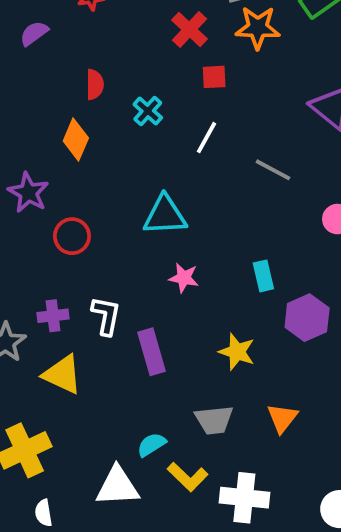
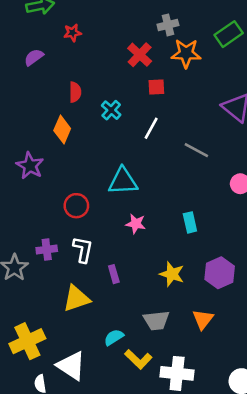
red circle: (72, 236) -> (76, 206), moved
purple hexagon: (307, 318) -> (220, 273), moved
purple rectangle: (152, 352) -> (114, 274), size x0.6
yellow triangle: (62, 374) -> (76, 299), moved, turned -44
white triangle: (117, 486) -> (71, 366), moved, turned 36

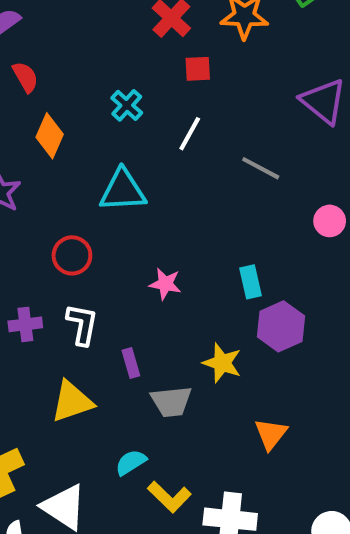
red semicircle: (75, 92) -> (25, 77), moved, turned -30
cyan triangle: (123, 181) -> (123, 191), moved
purple hexagon: (220, 273) -> (281, 326), moved
gray trapezoid: (156, 321) -> (171, 401), moved

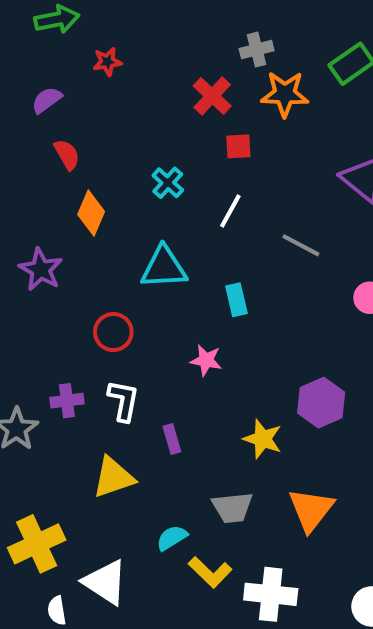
cyan rectangle: (251, 282) -> (236, 300), moved
gray trapezoid: (171, 401) -> (232, 508), moved
orange triangle: (271, 434) -> (311, 510), size x1.4

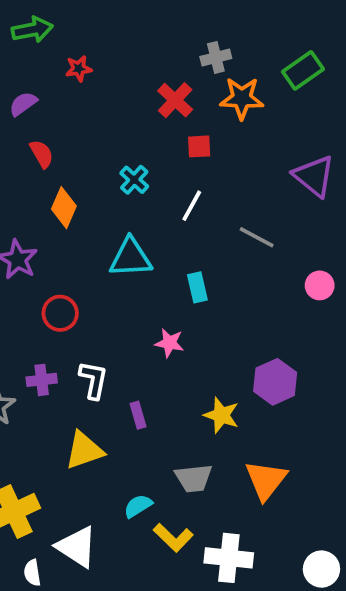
red circle: (113, 332) -> (60, 313), moved

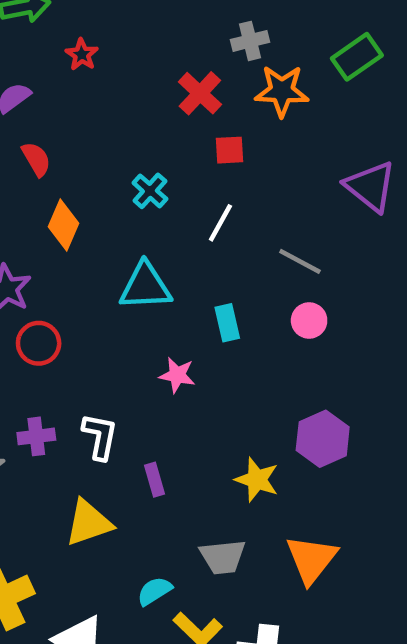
red star: (79, 69) -> (82, 55), turned -30
pink circle: (320, 285) -> (309, 320), moved
red circle: (60, 313) -> (39, 343), moved
pink star: (169, 343) -> (177, 375), moved

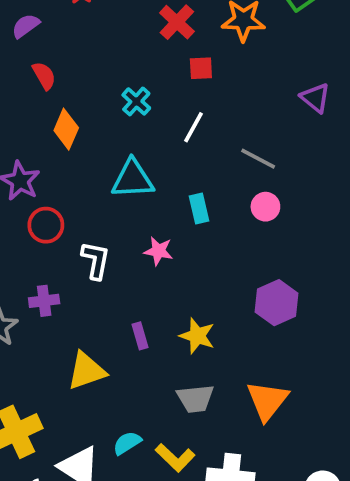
purple triangle: (370, 186) -> (315, 98), size x0.7
white L-shape: (100, 436) -> (96, 260), moved
yellow star: (257, 480) -> (197, 336), moved
cyan semicircle: (154, 591) -> (127, 443), moved

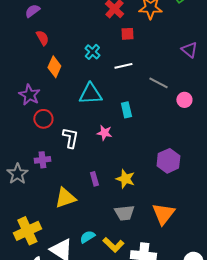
white line: (194, 127) -> (123, 66), turned 48
pink circle: (265, 207) -> (184, 100), moved

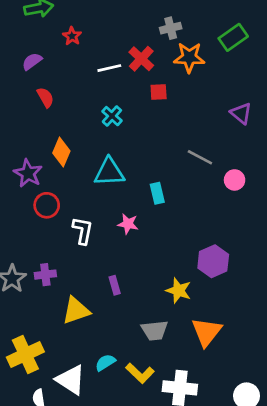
white line: (123, 66) -> (109, 68), moved
orange diamond: (54, 67) -> (61, 152), moved
purple cross: (42, 160) -> (45, 275), moved
yellow star: (125, 179) -> (179, 291), moved

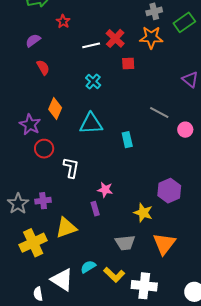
gray cross: (171, 28) -> (154, 11), moved
pink star: (128, 224) -> (105, 190), moved
yellow cross: (25, 354) -> (33, 243), moved

